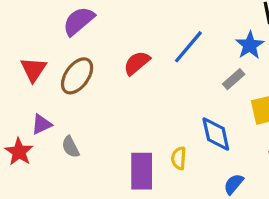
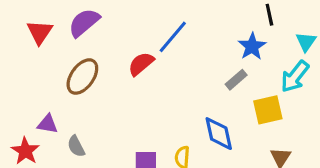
blue line: (188, 47) -> (173, 37), moved
red triangle: (33, 69) -> (40, 32), moved
purple triangle: (42, 124) -> (48, 124), turned 35

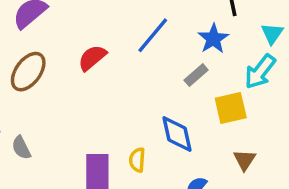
blue line: (173, 37) -> (153, 35), moved

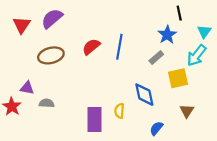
blue line: (153, 35) -> (119, 47), moved, turned -30
brown ellipse: (28, 72) -> (51, 55), turned 40
gray semicircle: (21, 148) -> (47, 103), turned 120

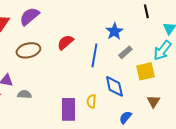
blue star: (167, 35) -> (114, 31), moved
blue line: (119, 47) -> (94, 55), moved

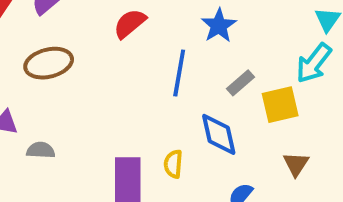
red semicircle: (65, 42) -> (130, 24), moved
gray rectangle: (125, 52) -> (241, 83), moved

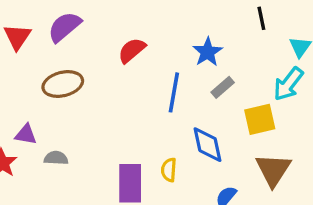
gray rectangle: (241, 83) -> (223, 87), moved
brown triangle: (296, 164) -> (273, 170), size x1.6

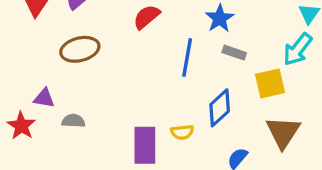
gray rectangle: (223, 87) -> (234, 53), turned 60
blue diamond: (208, 145) -> (220, 108), turned 60
yellow semicircle: (169, 170) -> (182, 132), turned -100

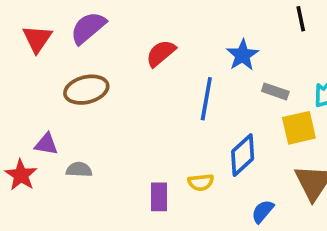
gray rectangle: (234, 53) -> (275, 91), moved
purple rectangle: (145, 145) -> (159, 197), size x0.7

